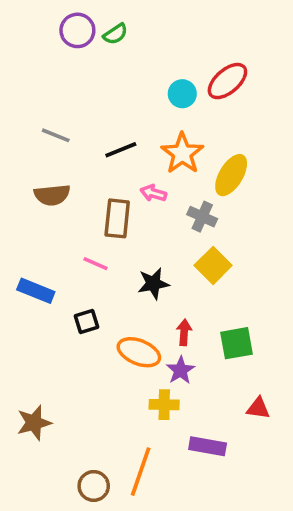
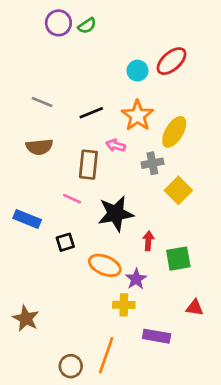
gray cross: (202, 217) -> (152, 163), turned -35
yellow square: (213, 265) -> (178, 190), moved
black star: (153, 284) -> (116, 214), size x1.5
red arrow: (184, 332) -> (148, 241), moved
brown star: (34, 423) -> (26, 318), turned -30

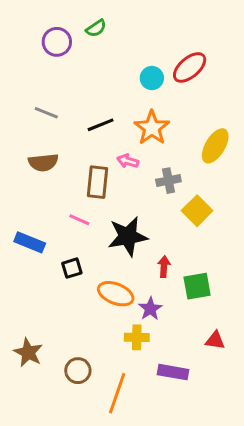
purple circle: (58, 23) -> (57, 42), moved
yellow ellipse: (174, 132) -> (215, 146), moved
brown circle: (71, 366) -> (78, 371), moved

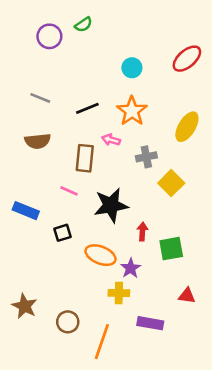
red ellipse: (190, 67) -> (187, 59), moved

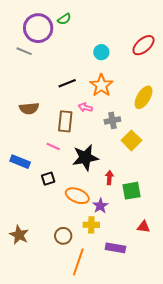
purple circle: (49, 36) -> (38, 28), size x1.5
gray line: (40, 98) -> (24, 51), moved
brown circle: (68, 322) -> (63, 236), moved

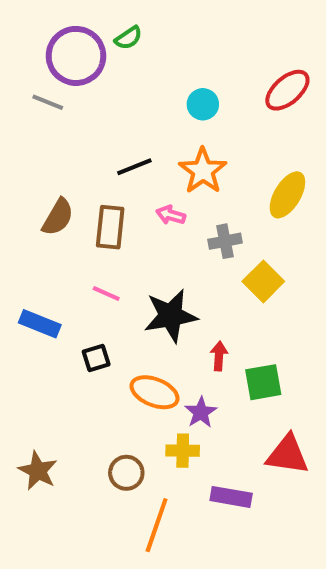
brown semicircle: (29, 108) -> (58, 217), turned -54
brown rectangle: (65, 121) -> (110, 227), moved
red triangle: (144, 227) -> (287, 455), size x1.6

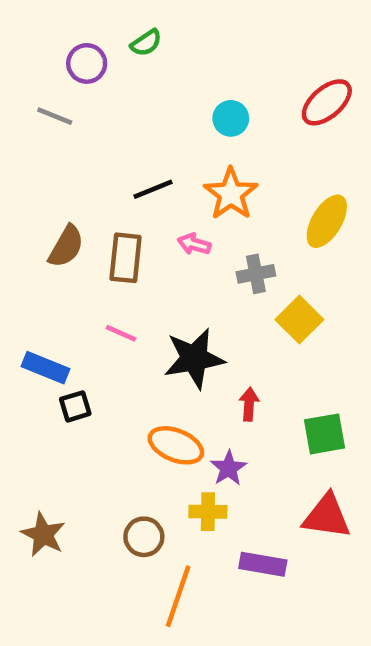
purple circle: (76, 56) -> (87, 63), size x0.6
black square: (96, 358) -> (75, 406), moved
green square: (263, 382) -> (325, 434), moved

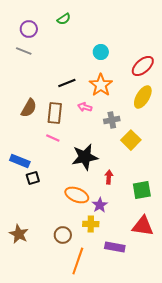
purple circle: (87, 63) -> (29, 29), moved
red ellipse: (327, 102) -> (143, 66), moved
pink line: (121, 333) -> (53, 138), moved

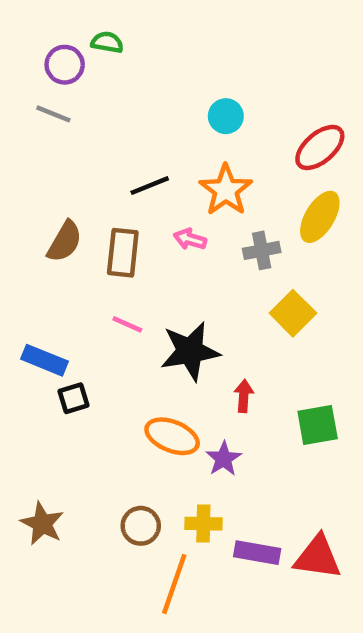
green semicircle: (64, 19) -> (107, 42), moved, turned -136
gray cross: (112, 120) -> (262, 250), moved
pink line: (53, 138) -> (127, 324), moved
yellow cross: (91, 224) -> (203, 524), moved
red triangle: (143, 226) -> (318, 557), moved

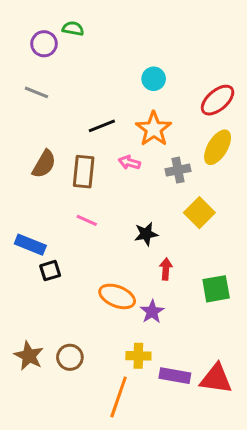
gray line: (53, 114) -> (36, 92), moved
black star: (190, 351) -> (146, 234), moved, size x0.6
brown circle: (141, 526) -> (70, 357), moved

